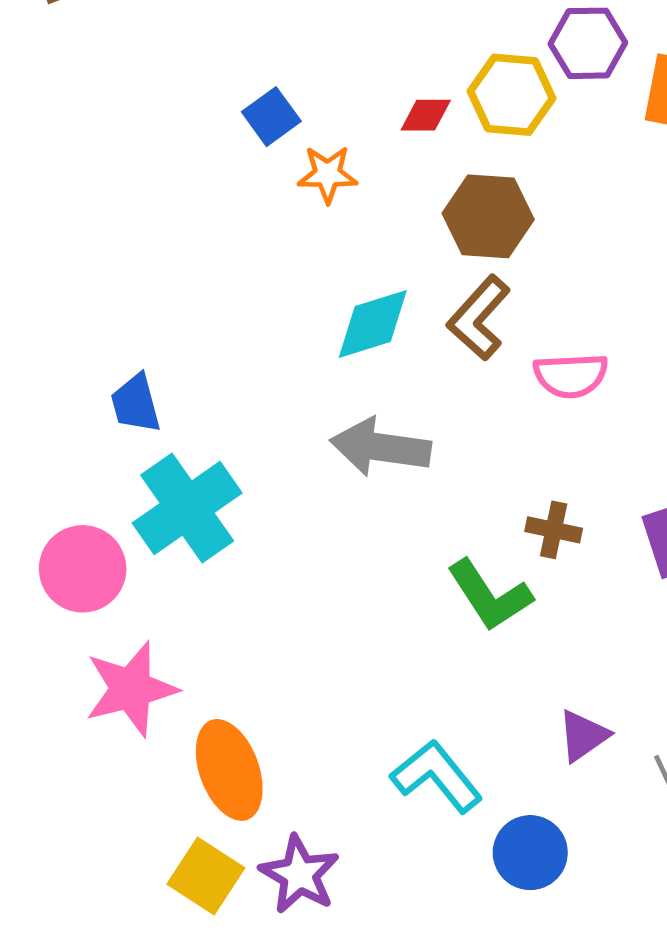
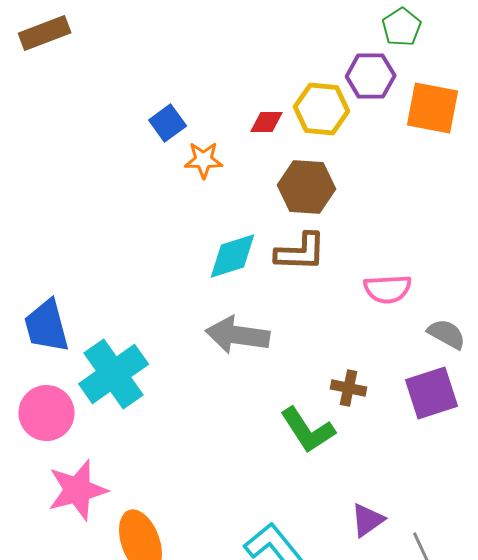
brown L-shape: (479, 318) -> (301, 252), turned -130
pink semicircle: (571, 375) -> (388, 289), moved
blue trapezoid: (136, 404) -> (47, 326), moved, size x1.4

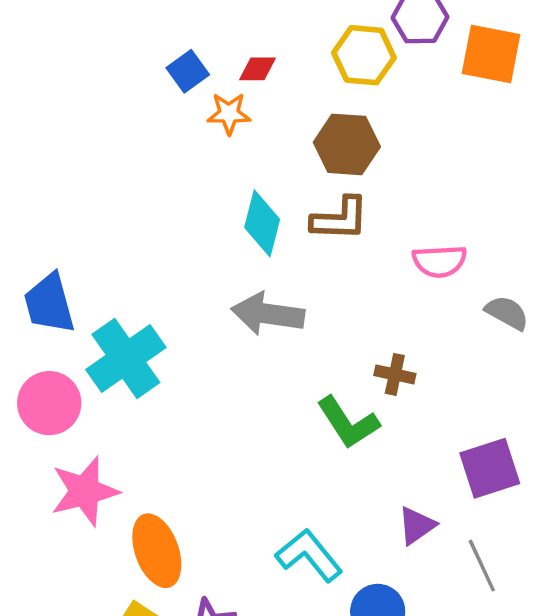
red diamond: (267, 122) -> (258, 69), moved
cyan diamond: (233, 256) -> (262, 223), turned -58
purple square: (432, 393) -> (490, 468), moved

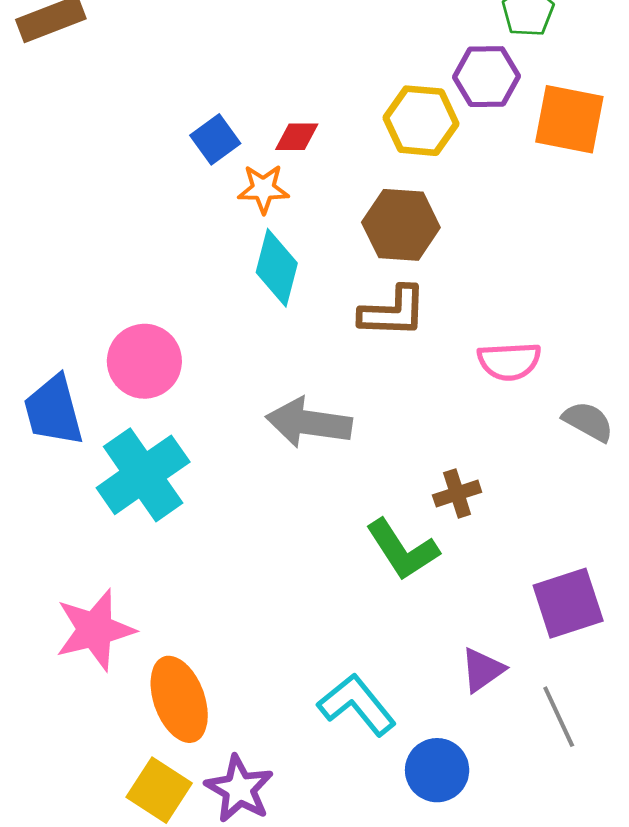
cyan diamond: (262, 223) -> (277, 268), moved
brown cross: (395, 374) -> (457, 494), turned -30
pink circle: (49, 403) -> (144, 361), moved

